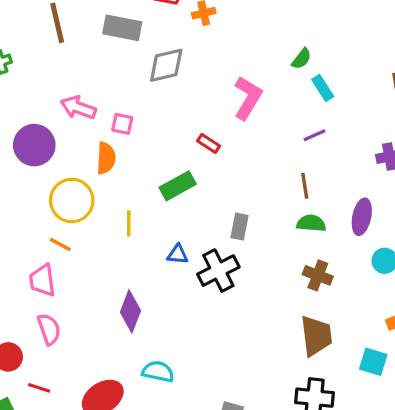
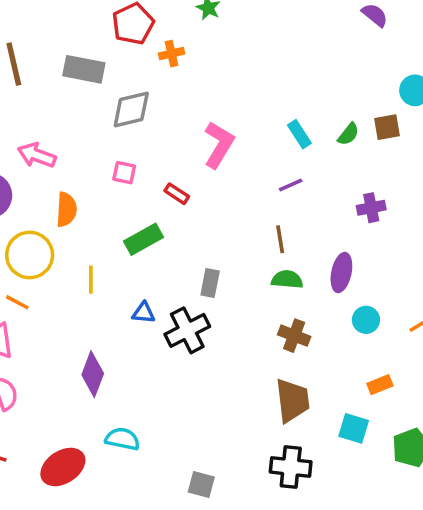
green semicircle: (301, 59) -> (348, 134), moved
pink square: (122, 124) -> (124, 173), moved

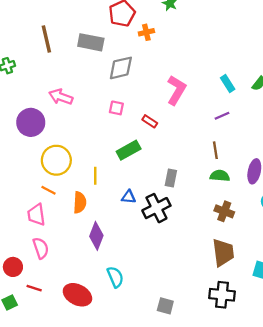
orange semicircle: (66, 209) -> (80, 202), moved
cyan semicircle: (122, 439) -> (115, 277), turned 55
red ellipse: (63, 467) -> (77, 295), turned 60

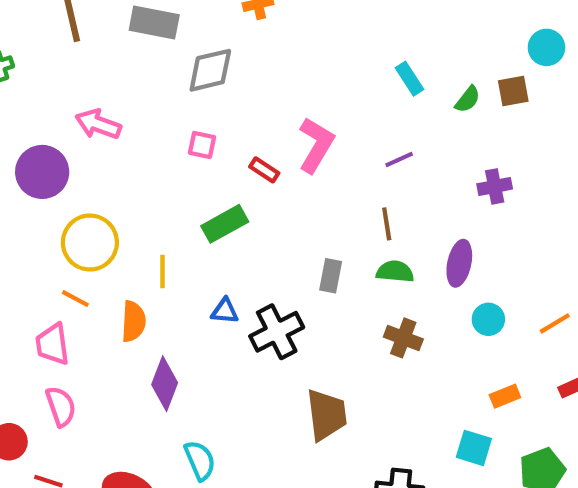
cyan rectangle: (228, 83) -> (409, 79), moved
pink L-shape: (176, 90) -> (316, 145), moved
gray rectangle: (171, 178) -> (331, 276), moved
brown trapezoid: (223, 253) -> (326, 415), moved

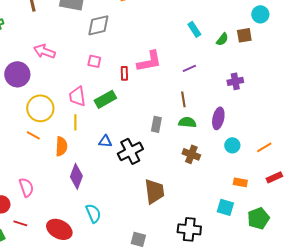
pink L-shape: (316, 145) -> (149, 61), turned 48
red rectangle: (264, 170) -> (124, 73), turned 56
pink trapezoid: (53, 344) -> (77, 96), moved
orange rectangle: (505, 396) -> (240, 182), turned 32

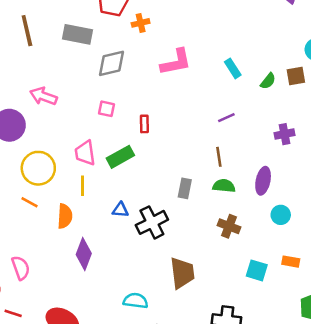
pink L-shape: (149, 61) -> (176, 62), moved
cyan square: (225, 207) -> (257, 270), moved
cyan semicircle: (93, 213) -> (136, 301), moved, turned -60

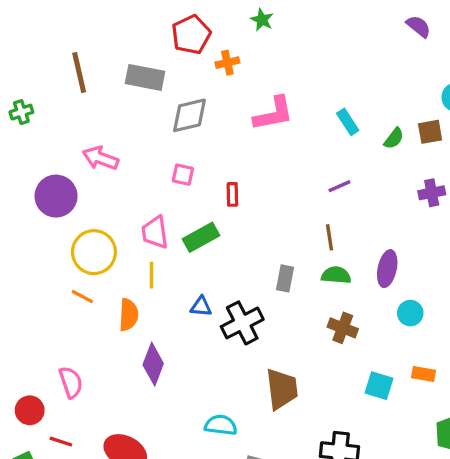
purple cross: (284, 134) -> (432, 193), moved

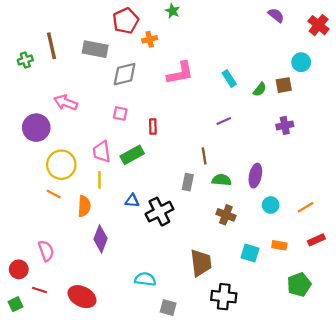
green cross: (21, 112) -> (25, 60), moved
brown line: (330, 237) -> (204, 156), moved
brown trapezoid: (282, 389) -> (201, 263), moved

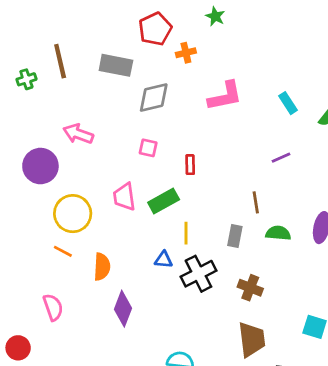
yellow line: (99, 180) -> (186, 233), moved
brown cross: (226, 215) -> (250, 288), moved
pink semicircle: (46, 251) -> (53, 307), moved

